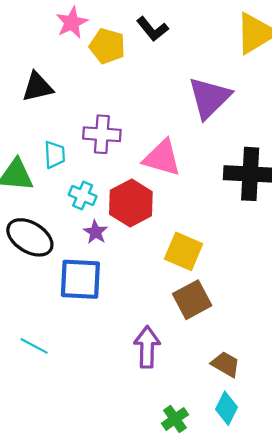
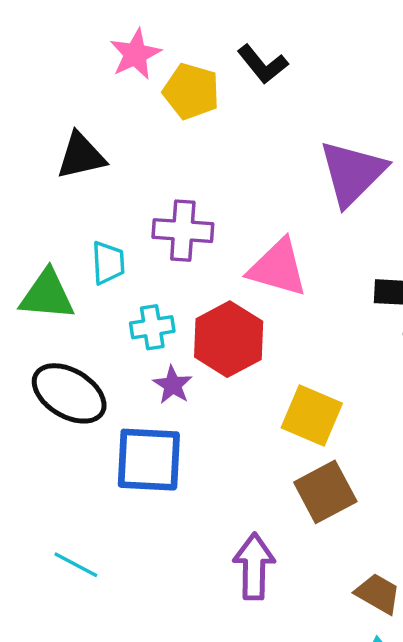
cyan cross: (83, 195) -> (152, 327), turned -32

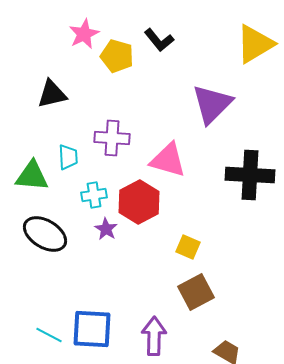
yellow square: (312, 415) -> (188, 247), size x0.7
blue square: (149, 460) -> (92, 329), moved

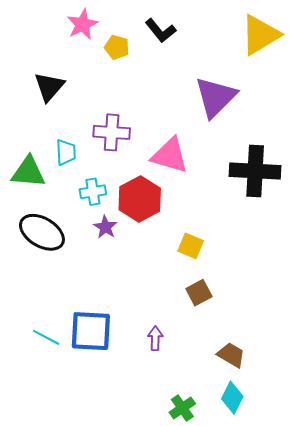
yellow pentagon: (117, 56) -> (117, 47), size x0.7
black triangle: (52, 94) -> (49, 87), turned -36
brown square: (196, 292) -> (199, 293), size x0.7
purple arrow: (154, 336) -> (155, 338), size x0.6

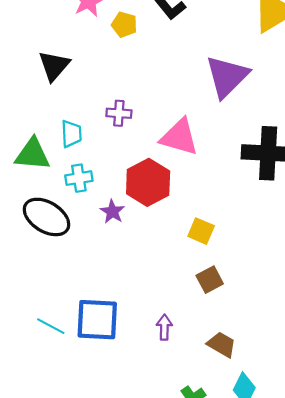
purple cross: (112, 132) -> (119, 113), size x0.7
cyan cross: (93, 192) -> (79, 178), moved
brown trapezoid: (231, 355) -> (222, 345), moved

